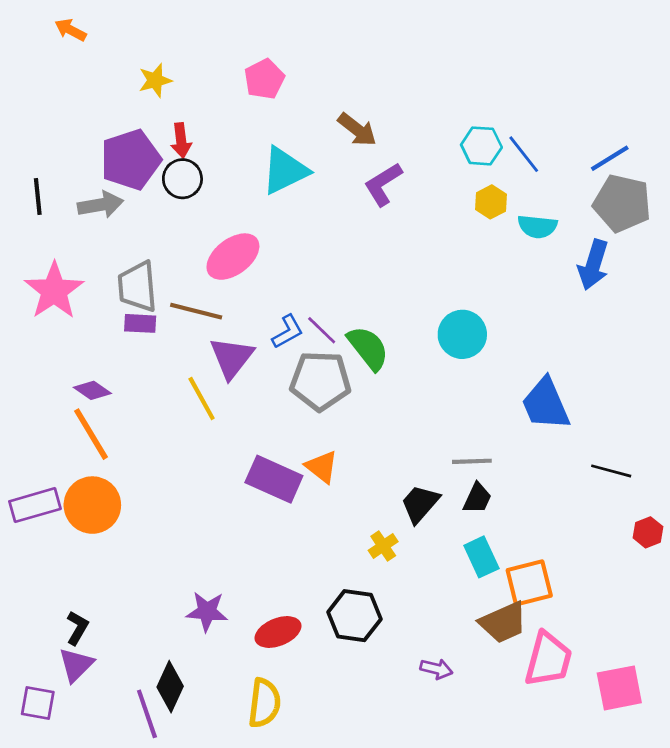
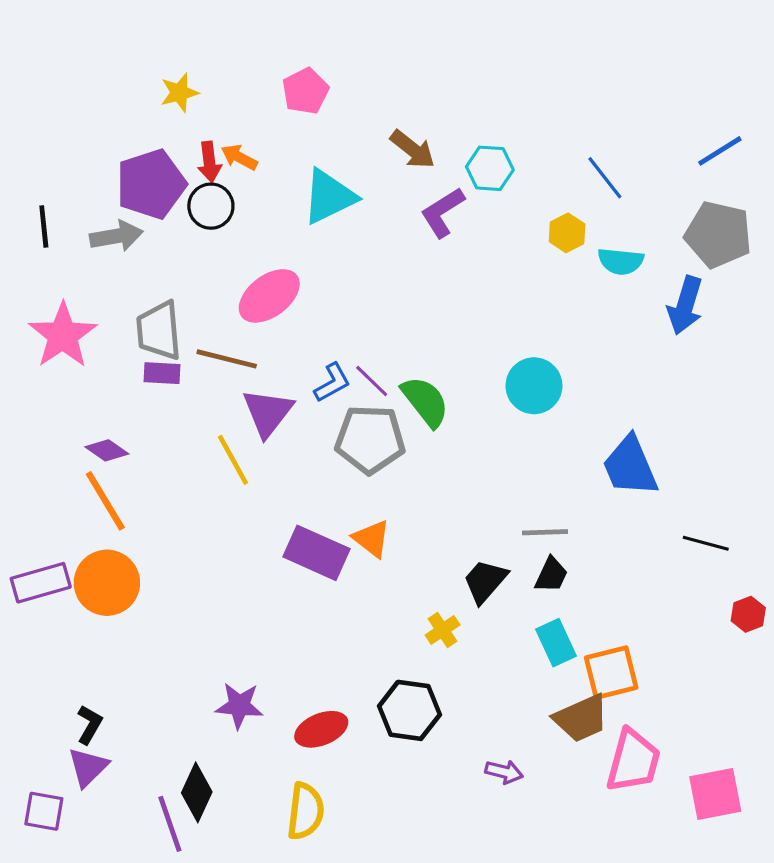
orange arrow: (70, 30) -> (239, 157), moved
cyan hexagon: (481, 146) -> (490, 168), moved
blue line: (610, 158) -> (720, 151), moved

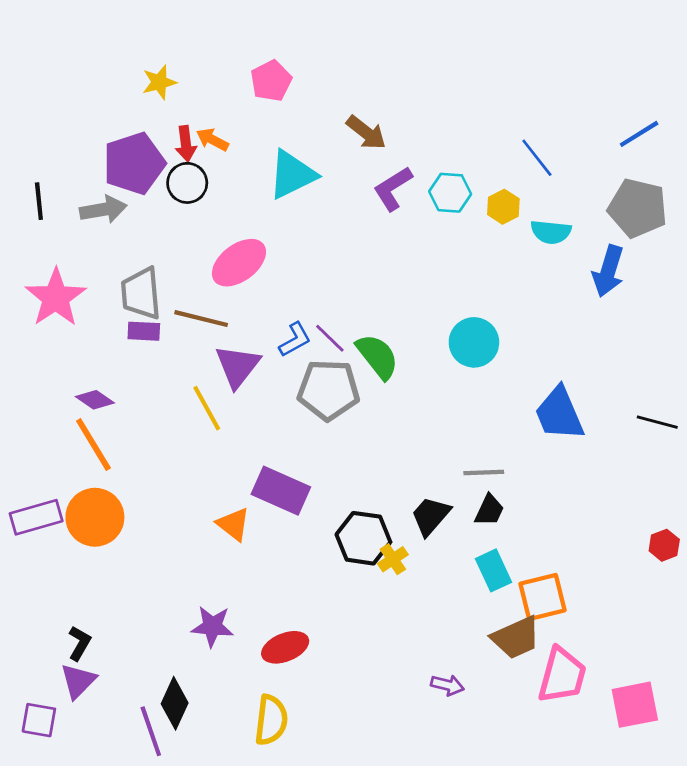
cyan hexagon: (490, 168) -> (450, 193), moved
orange triangle: (372, 539) -> (233, 524), moved
black line: (706, 543) -> (657, 422), moved
black hexagon: (409, 710) -> (363, 538), moved

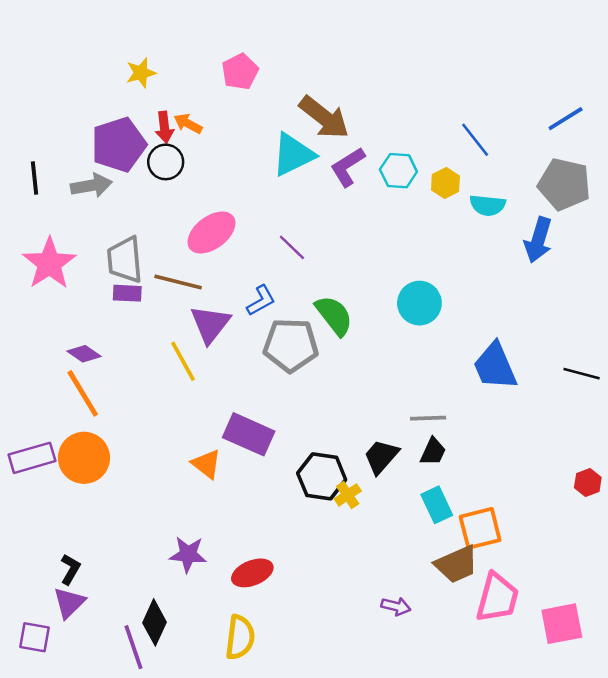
brown arrow: (366, 133) -> (324, 117), size x1.4
cyan triangle: (292, 175) -> (293, 155), moved
purple line: (330, 338) -> (292, 247), moved

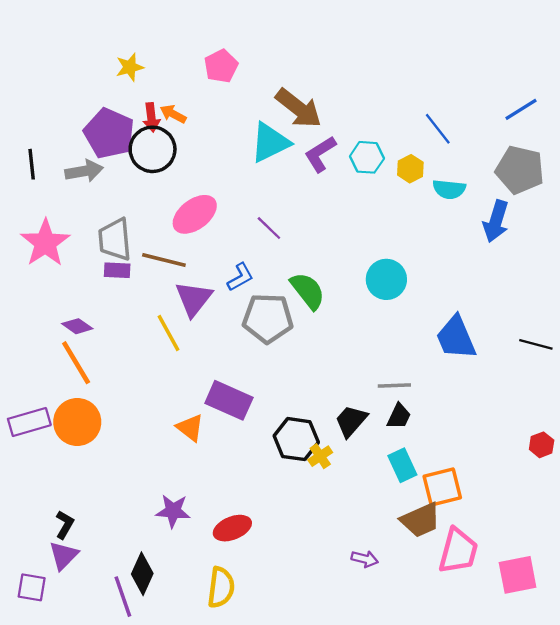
purple pentagon: (119, 145) -> (109, 133), turned -30
black circle: (166, 162) -> (153, 149), size x1.4

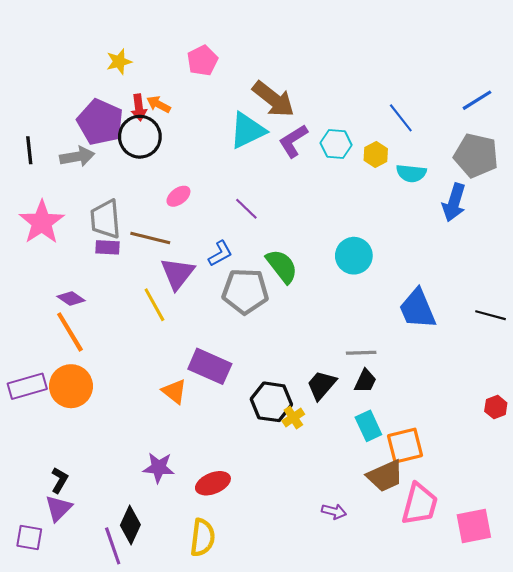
pink ellipse: (195, 214) -> (178, 196), size x0.6

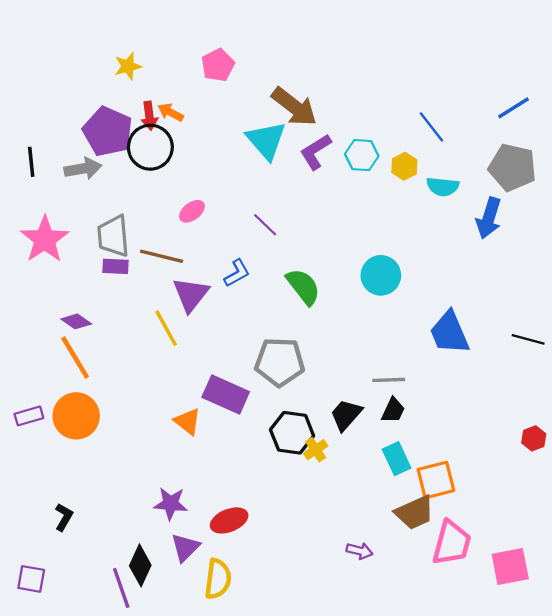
cyan triangle: (247, 130) -> (266, 140), turned -45
gray pentagon: (245, 291) -> (280, 362), moved
purple rectangle: (27, 386) -> (29, 416), size x0.7
purple triangle: (58, 508) -> (185, 547), moved

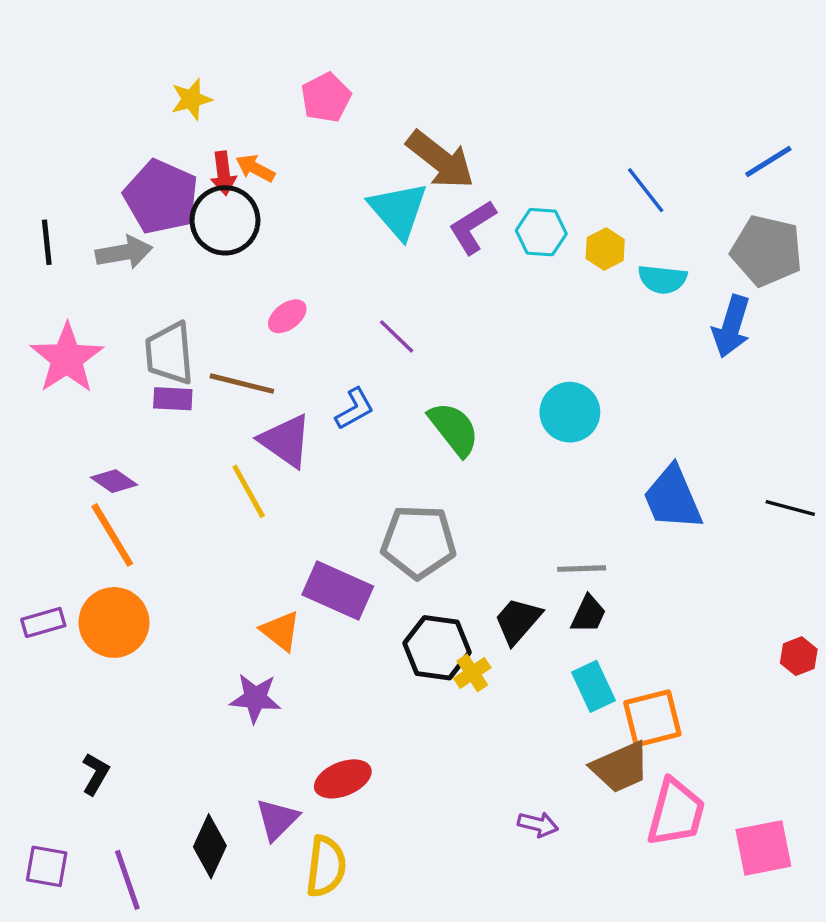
purple triangle: (191, 294) -> (286, 441), turned -33
purple star: (171, 504) -> (255, 698), moved
purple line: (121, 588) -> (127, 880), moved

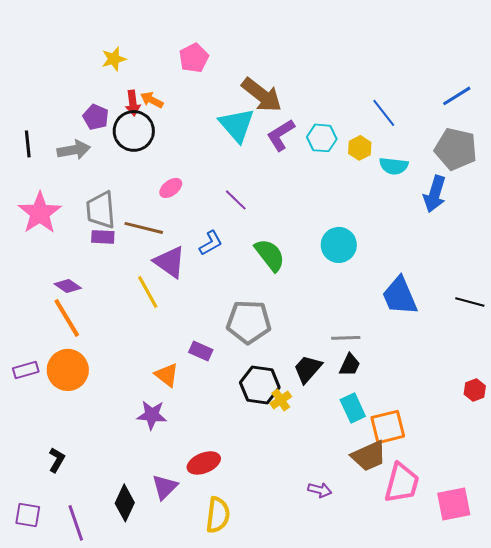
purple pentagon: (161, 197) -> (96, 117), size x0.6
purple rectangle: (338, 590) -> (201, 351), size x0.6
yellow semicircle: (326, 866) -> (218, 515), moved

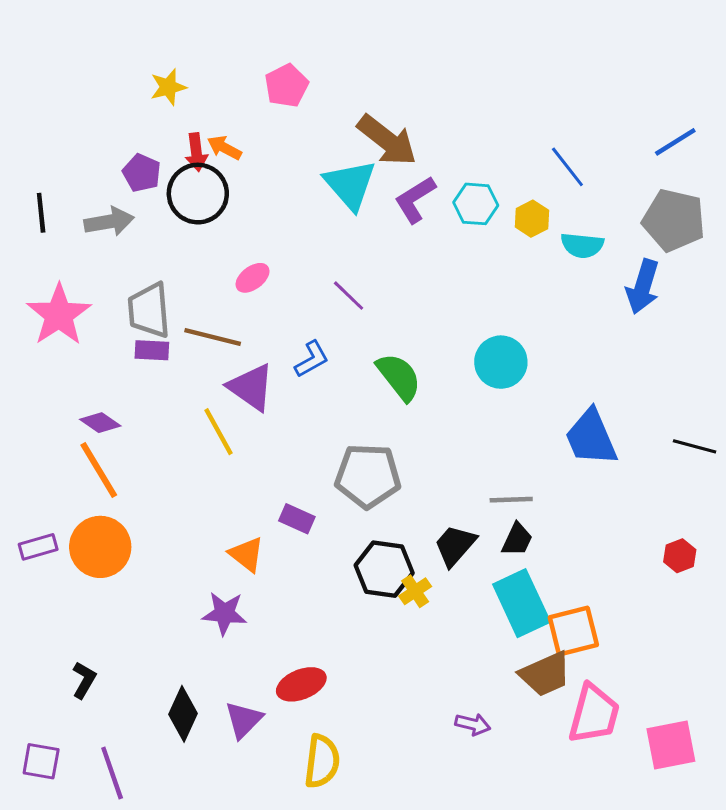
red hexagon: (475, 390) -> (680, 556), moved
cyan rectangle: (353, 408) -> (522, 603), size x1.5
black diamond: (125, 503) -> (183, 714), moved

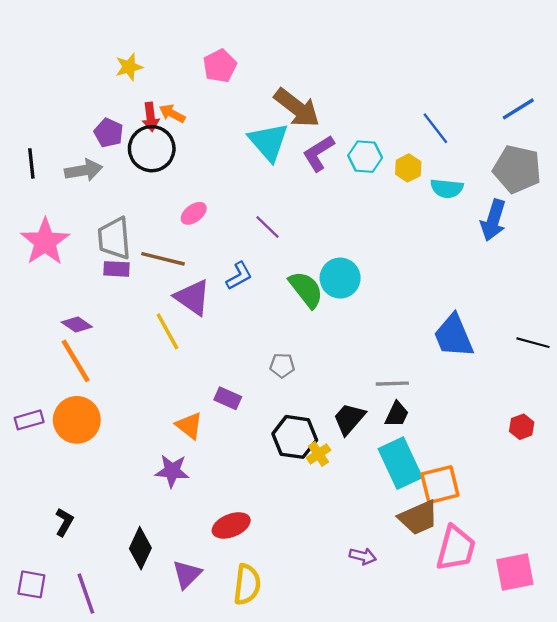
cyan circle: (501, 362) -> (340, 278), moved
gray pentagon: (368, 476) -> (282, 365), size x0.5
purple triangle: (244, 720) -> (187, 574), moved

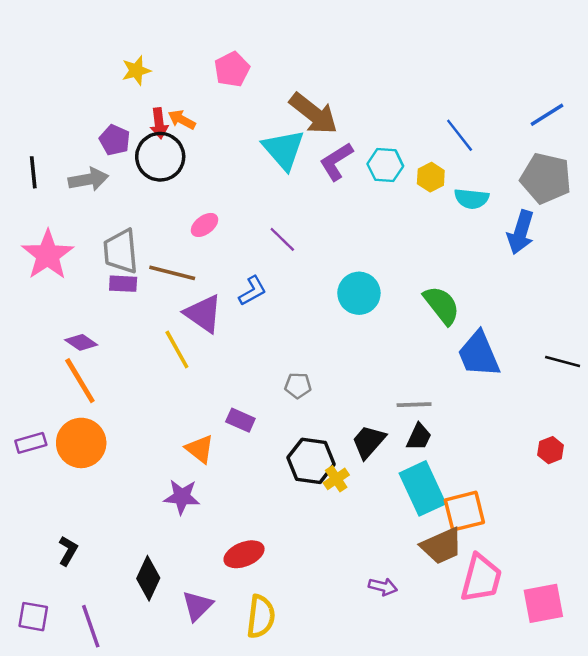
green semicircle: (306, 289) -> (442, 305), moved

